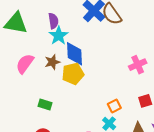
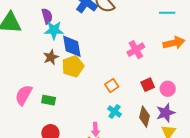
cyan star: (59, 36) -> (54, 30), turned -30
pink semicircle: (25, 64) -> (24, 95), moved
orange square: (114, 106) -> (112, 85), moved

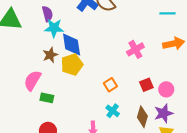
pink semicircle: (24, 95) -> (32, 80), moved

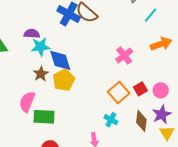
cyan line: (167, 13) -> (150, 15), turned -42
purple semicircle: (47, 14) -> (32, 34), turned -63
orange square: (110, 85) -> (119, 92), moved, size x1.5
green rectangle: (47, 98) -> (44, 117), size x1.5

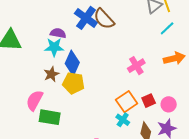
purple semicircle: (32, 34) -> (58, 33), moved
blue diamond: (60, 60) -> (72, 63), turned 35
yellow pentagon: (64, 80) -> (73, 83), turned 30
cyan cross: (111, 120) -> (123, 120), moved

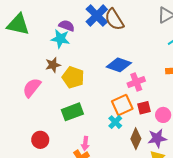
blue diamond: (72, 63) -> (119, 65), moved, turned 75
pink cross: (136, 66) -> (136, 82), moved
green rectangle: (50, 117) -> (72, 112), moved, turned -40

